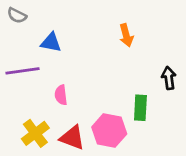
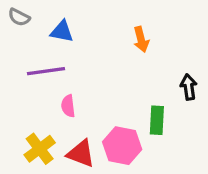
blue triangle: (51, 42) -> (62, 31), moved
purple line: (23, 71) -> (46, 71), moved

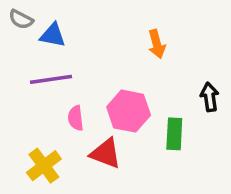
blue triangle: (62, 31) -> (53, 35), moved
pink hexagon: (122, 146) -> (129, 111), moved
red triangle: (81, 154) -> (106, 153), moved

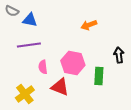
orange arrow: (157, 44) -> (89, 25), turned 84

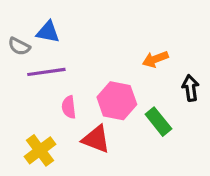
gray semicircle: (12, 11) -> (19, 46), moved
orange arrow: (89, 25) -> (155, 59), moved
green rectangle: (99, 76) -> (158, 122), turned -42

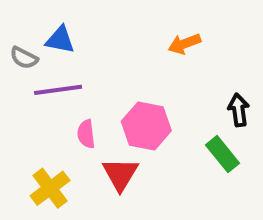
orange arrow: (155, 59) -> (184, 44), moved
green rectangle: (158, 122) -> (223, 154), moved
red triangle: (96, 139) -> (120, 174), turned 40

